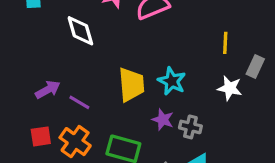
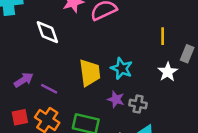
white star: (230, 88) -> (168, 72), turned 30

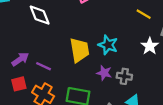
yellow line: (163, 36) -> (144, 14), turned -56
red square: (20, 117) -> (19, 84), moved

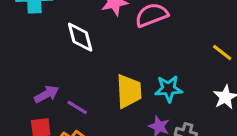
cyan star: (108, 45) -> (169, 89), turned -30

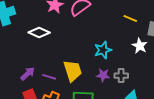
white diamond: (80, 37) -> (39, 33), turned -35
yellow trapezoid: (129, 91) -> (73, 71), moved

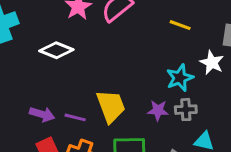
yellow line: (130, 19) -> (180, 25), moved
cyan star: (103, 50) -> (180, 78), moved
purple arrow: (28, 74) -> (42, 114), turned 63

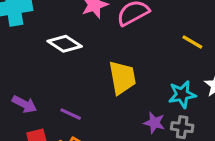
yellow trapezoid: (111, 106) -> (122, 78), moved
purple arrow: (42, 114) -> (24, 104), moved

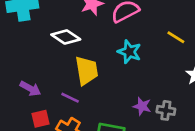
yellow trapezoid: (122, 78) -> (87, 71), moved
cyan star: (182, 94) -> (129, 52), moved, turned 30

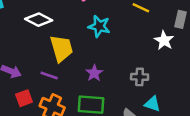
purple star: (142, 106) -> (94, 73), moved, turned 30

